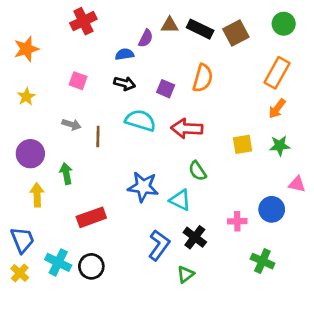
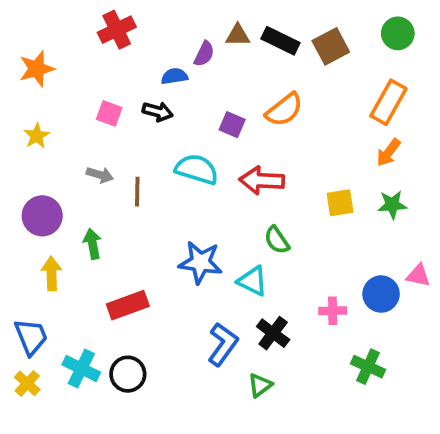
orange semicircle: (203, 78) -> (284, 110), turned 36
black arrow: (125, 83) -> (158, 112), moved
pink triangle: (297, 184) -> (418, 275), moved

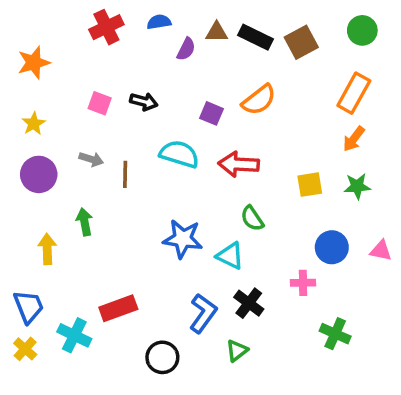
blue semicircle: (174, 76) -> (159, 22), moved
purple circle: (42, 216) -> (39, 174), moved
blue circle: (381, 294) -> (332, 247), moved
red rectangle: (128, 305) -> (118, 308), moved
black circle: (128, 374) -> (162, 357), moved

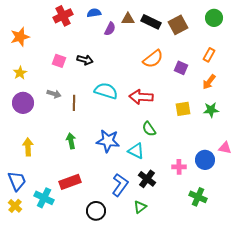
orange rectangle: (354, 93) -> (209, 55), size x0.6
purple square: (212, 113) -> (181, 68), moved
green arrow: (84, 222) -> (71, 141), moved
blue circle: (332, 247) -> (205, 160), moved

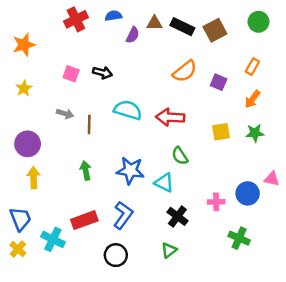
purple circle: (23, 103) -> (28, 144), moved
blue L-shape: (120, 185) -> (123, 215), moved

